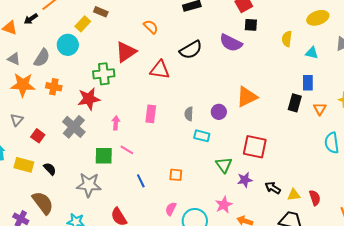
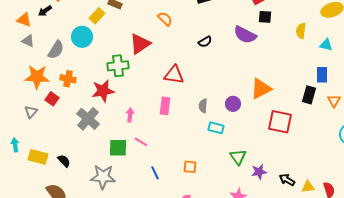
black semicircle: (191, 50) -> (205, 42), size x0.6
gray triangle: (14, 59) -> (28, 41), moved
red triangle: (160, 70) -> (174, 75), moved
red square: (38, 136) -> (52, 99), moved
red square: (255, 147) -> (280, 122), moved

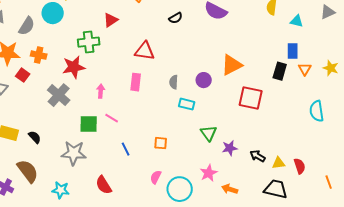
red triangle: (140, 44) -> (111, 20), size x0.7
orange triangle: (334, 101) -> (305, 69), moved

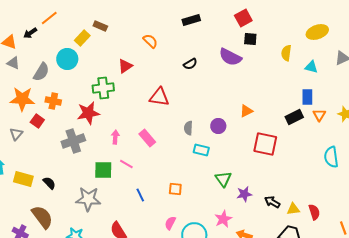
orange triangle: (232, 65) -> (246, 111), size x0.6
black rectangle: (280, 71) -> (294, 117), turned 48
pink rectangle: (136, 82) -> (147, 138), moved, turned -48
gray cross: (59, 95) -> (73, 141), turned 30

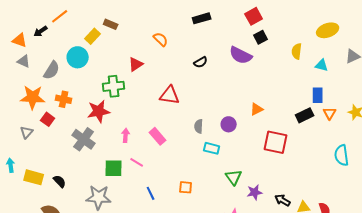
black square: (250, 39) -> (261, 37), turned -32
gray cross: (73, 141) -> (84, 139), turned -35

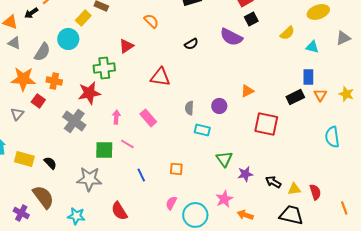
yellow semicircle: (297, 51) -> (287, 33), turned -140

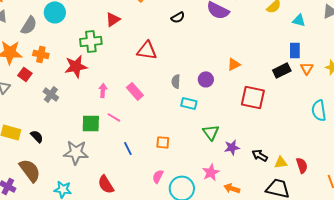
gray cross: (74, 121) -> (51, 94), moved, size x0.7

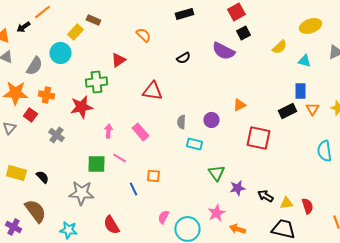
orange square: (163, 142) -> (153, 176), moved

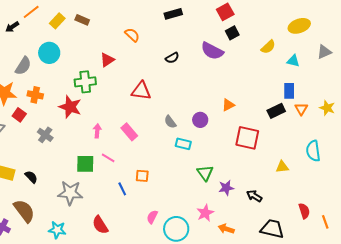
yellow rectangle: (75, 32) -> (57, 21), moved
red star: (81, 107) -> (70, 107), turned 30
gray semicircle: (181, 122) -> (170, 122), turned -40
yellow triangle: (286, 203) -> (282, 167), moved
red semicircle: (307, 206) -> (304, 211), moved

